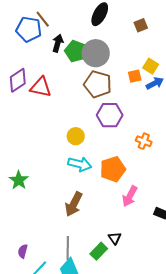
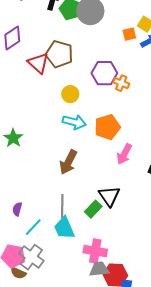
brown pentagon: (98, 84) -> (59, 54), moved
red triangle: (41, 87) -> (38, 63), moved, turned 30
orange cross: (144, 141) -> (121, 83), moved
black triangle: (115, 238) -> (109, 196), size x1.6

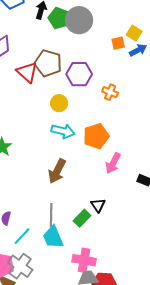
purple hexagon: (104, 73) -> (79, 74), moved
black triangle: (109, 196) -> (98, 205), size x0.7

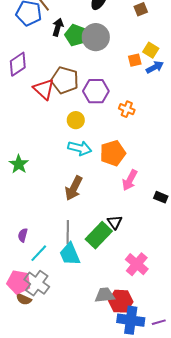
green rectangle: (82, 218) -> (99, 235), size x1.5
pink cross: (84, 260) -> (137, 264), moved, turned 30

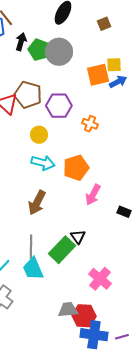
yellow square: (151, 50) -> (114, 65), turned -35
orange square: (135, 60) -> (98, 75), size x1.6

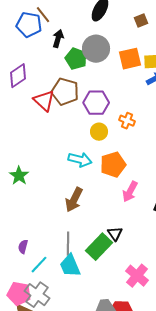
green pentagon: (39, 50) -> (76, 59), moved
orange square: (98, 75) -> (130, 59), moved
yellow circle: (39, 135) -> (99, 132), moved

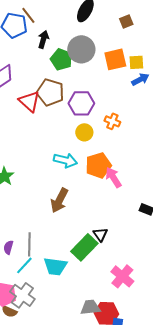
pink arrow: (130, 192) -> (113, 177), moved, turned 120
gray line: (68, 244) -> (29, 244), moved
cyan trapezoid: (70, 266) -> (55, 266), turned -60

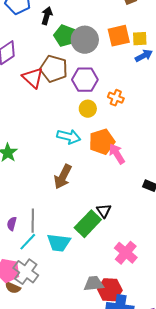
gray circle: (81, 49) -> (85, 40), moved

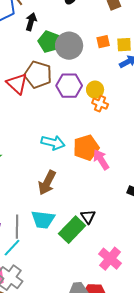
orange square: (119, 36) -> (103, 42), size x0.6
yellow circle: (88, 109) -> (95, 90), moved
cyan trapezoid: (59, 243) -> (43, 220), moved

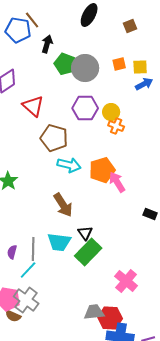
brown pentagon: (38, 75) -> (54, 138), moved
brown arrow: (47, 183) -> (63, 205), turned -60
black triangle: (88, 217) -> (85, 233), moved

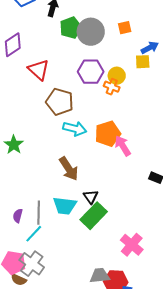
green pentagon: (65, 64) -> (71, 28), turned 30
yellow square: (140, 67) -> (143, 62), moved
orange cross: (116, 126) -> (112, 87), moved

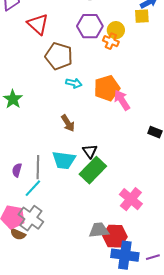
cyan arrow: (75, 129) -> (74, 83), size x0.7
brown arrow: (69, 169) -> (68, 123), size x0.7

